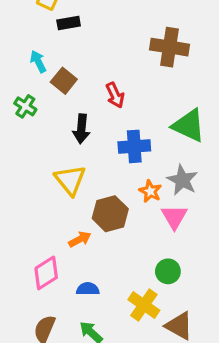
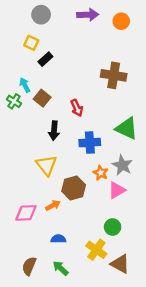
black rectangle: (69, 23) -> (45, 59), turned -32
green cross: (25, 106) -> (14, 101), moved
pink triangle: (174, 217) -> (117, 190), turned 30
pink diamond: (46, 273) -> (26, 213), moved, turned 30

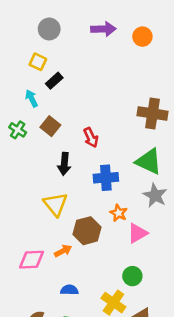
brown cross: (114, 75) -> (153, 113), moved
cyan arrow: (25, 85) -> (32, 98), moved
gray star: (122, 165) -> (155, 195), moved

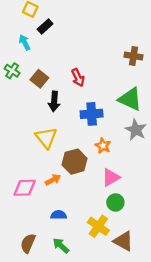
brown cross: (153, 113) -> (134, 56), size x0.7
brown square: (50, 126) -> (39, 79), moved
pink triangle: (137, 233) -> (111, 177), moved

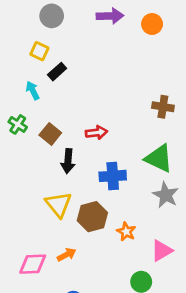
red arrow: (78, 78) -> (96, 133), turned -72
orange star: (103, 146) -> (126, 232), moved
brown hexagon: (75, 162) -> (92, 217), moved
pink triangle: (111, 177) -> (162, 251), moved

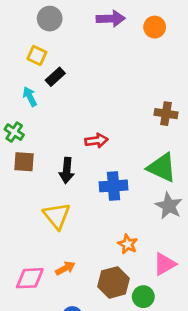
brown square: (50, 134) -> (24, 162), moved, turned -35
brown hexagon: (92, 217) -> (113, 282), moved

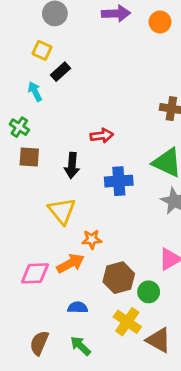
orange star: (128, 244) -> (92, 239), moved, turned -30
orange arrow: (65, 268) -> (70, 263), size x1.4

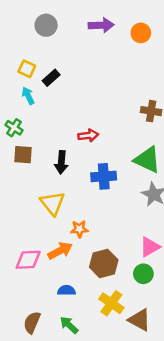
yellow square: (42, 50) -> (27, 69), moved
green circle: (149, 292) -> (143, 274), moved

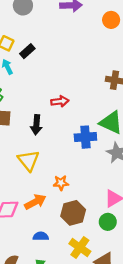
orange circle: (141, 33) -> (111, 20), moved
blue cross: (104, 176) -> (85, 137), moved
orange star: (79, 229) -> (61, 183), moved

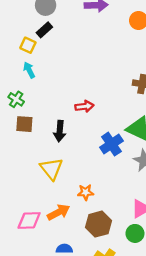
black rectangle: (27, 51) -> (44, 30), moved
blue cross: (85, 137) -> (111, 144), turned -30

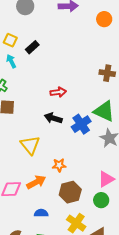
black rectangle: (44, 30) -> (32, 47), moved
black arrow: (60, 131) -> (53, 118), moved, turned 102

